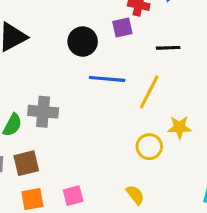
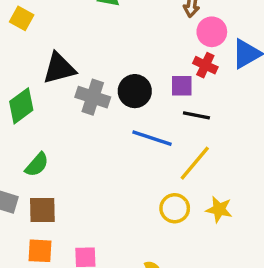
black line: (168, 48) -> (196, 115), moved
gray cross: (43, 112) -> (93, 97), moved
yellow circle: (149, 147) -> (175, 208), moved

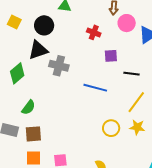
red cross: (205, 65) -> (94, 32), moved
black circle: (135, 91) -> (44, 25), moved
black line: (196, 115) -> (132, 74), moved
yellow line: (195, 163) -> (136, 102), moved

